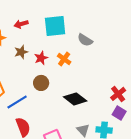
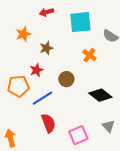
red arrow: (21, 24) -> (46, 12), moved
red star: (41, 58) -> (36, 70), moved

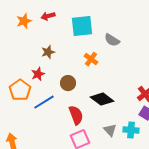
orange star: (23, 34) -> (24, 21), moved
orange pentagon: (18, 86) -> (20, 90), turned -30
red semicircle: (48, 123) -> (76, 115), moved

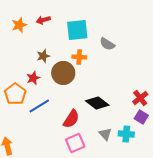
orange cross: (91, 59) -> (79, 57), moved, turned -32
brown circle: (68, 83) -> (63, 73), moved, size x1.5
red semicircle: (76, 115) -> (71, 119), turned 54

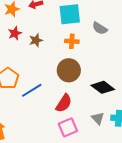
brown circle: (63, 73) -> (69, 70), moved
red star: (33, 78) -> (15, 33), moved
black diamond: (97, 103) -> (103, 87), moved

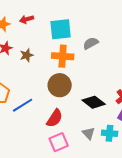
gray semicircle: (100, 28) -> (91, 43), turned 119
orange cross: (72, 41) -> (63, 56), size x1.5

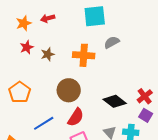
cyan square: (61, 29) -> (95, 16), moved
brown circle: (60, 85) -> (69, 90), moved
blue line: (23, 105) -> (44, 123), moved

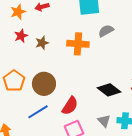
brown circle: (69, 90) -> (44, 84), moved

